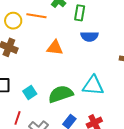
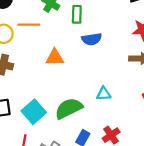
cyan triangle: (93, 86) -> (104, 94), size x0.6
cyan square: (30, 93) -> (34, 112), size x1.5

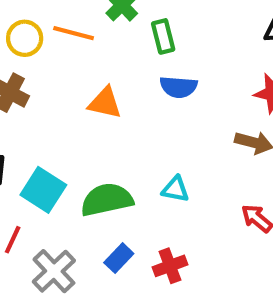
green rectangle: (77, 14) -> (163, 36), turned -30
cyan square: (34, 112) -> (43, 190), turned -30

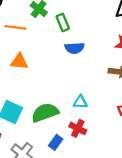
orange triangle: (105, 103) -> (19, 62), moved
red cross: (170, 266) -> (78, 128), moved, turned -35

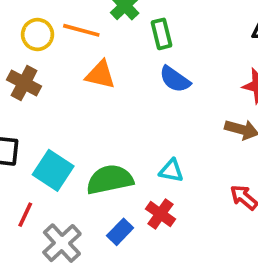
blue semicircle: (74, 48) -> (175, 79), turned 30
orange triangle: (19, 62) -> (100, 75), moved

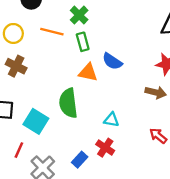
green rectangle: (161, 34) -> (83, 42), moved
yellow circle: (38, 35) -> (13, 33), moved
orange triangle: (100, 75) -> (88, 72), moved
green semicircle: (110, 179) -> (68, 103), moved, turned -84

